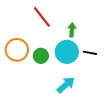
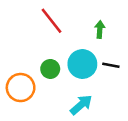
green arrow: (72, 30) -> (100, 29), moved
orange circle: (17, 50) -> (21, 88), moved

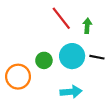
red line: (51, 21) -> (61, 18), moved
cyan arrow: (81, 105) -> (71, 92), turned 36

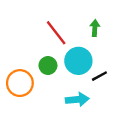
red line: (61, 18) -> (56, 33), moved
black line: (97, 57) -> (99, 76), moved, turned -40

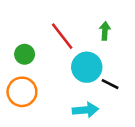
green circle: (48, 66) -> (25, 54), moved
black line: (99, 76) -> (110, 84), turned 56

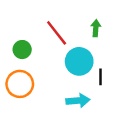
black line: (110, 84) -> (101, 77), turned 63

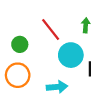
cyan arrow: (78, 101) -> (57, 87), moved

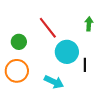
green arrow: (86, 25) -> (89, 24), moved
cyan arrow: (57, 87) -> (54, 82), turned 30

